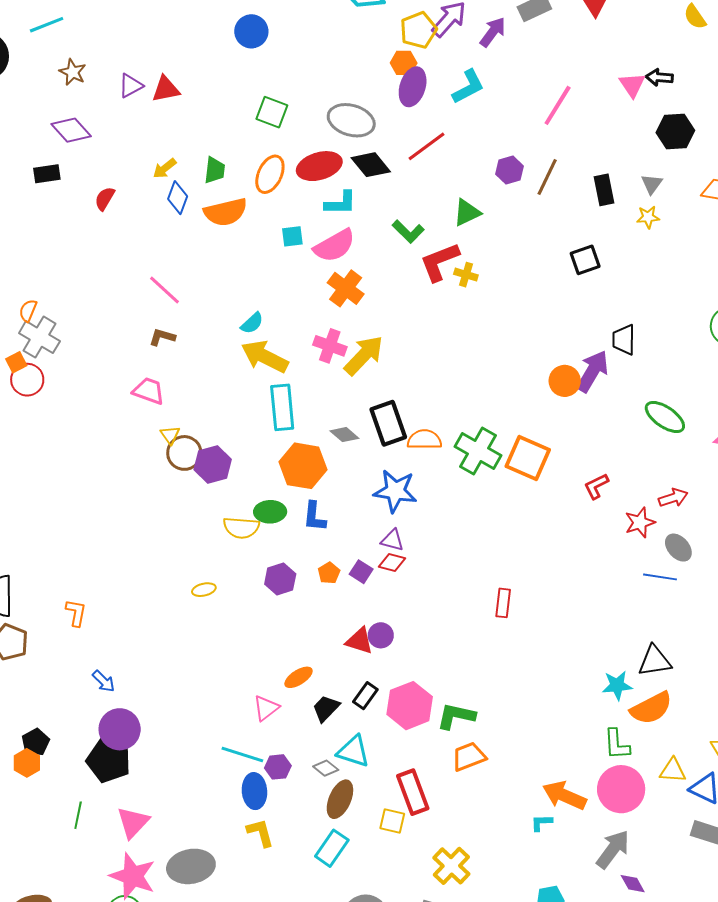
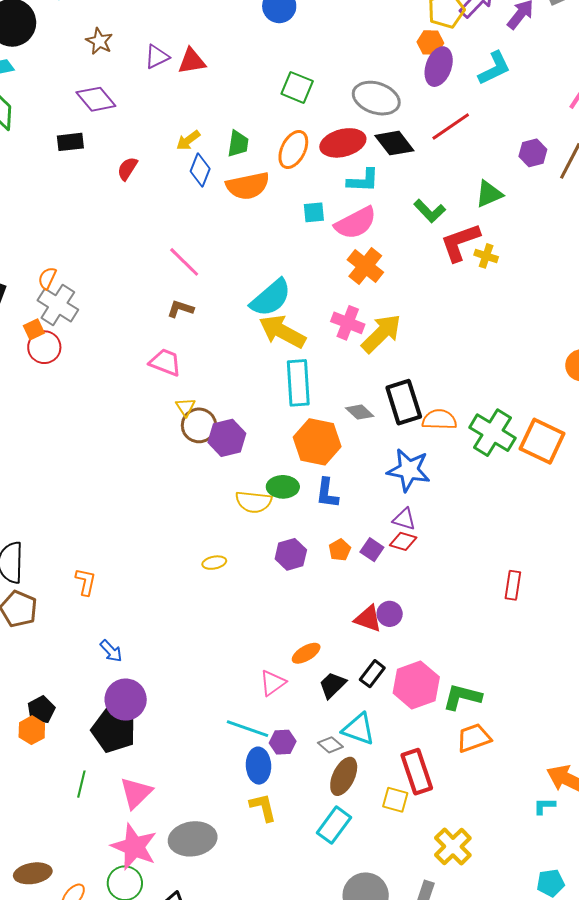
cyan semicircle: (252, 323) -> (271, 298), size x1.8

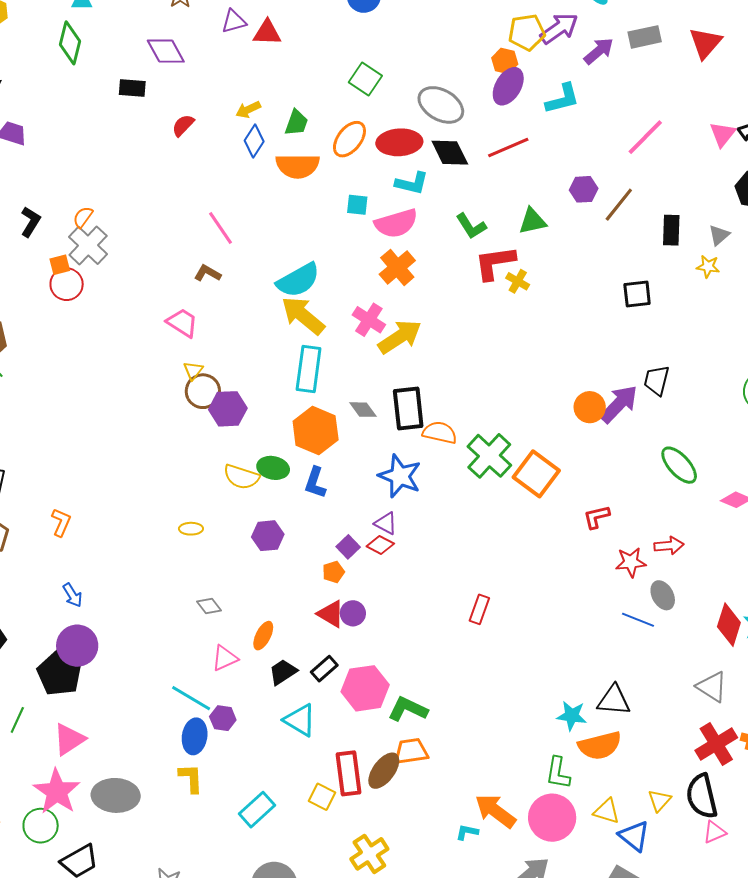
orange pentagon: (340, 550) -> (333, 572), moved
orange ellipse: (306, 653) -> (263, 636), turned -44
gray diamond: (330, 745) -> (209, 606), moved
brown ellipse: (344, 776) -> (384, 771), moved

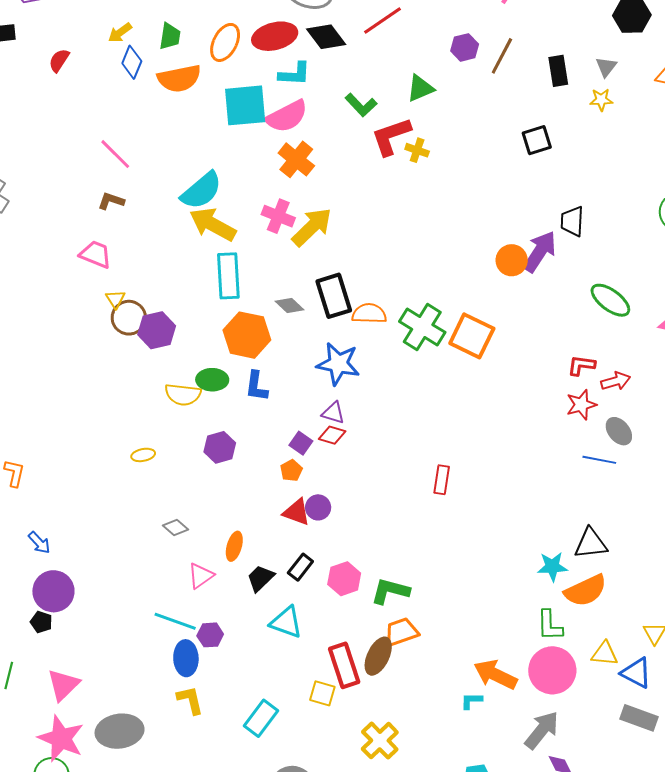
cyan square: (357, 205) -> (245, 105), size x2.0
red L-shape: (597, 517) -> (581, 365), moved, turned 32
black pentagon: (59, 674) -> (41, 622), size x0.5
pink hexagon: (365, 688) -> (344, 579), size x0.7

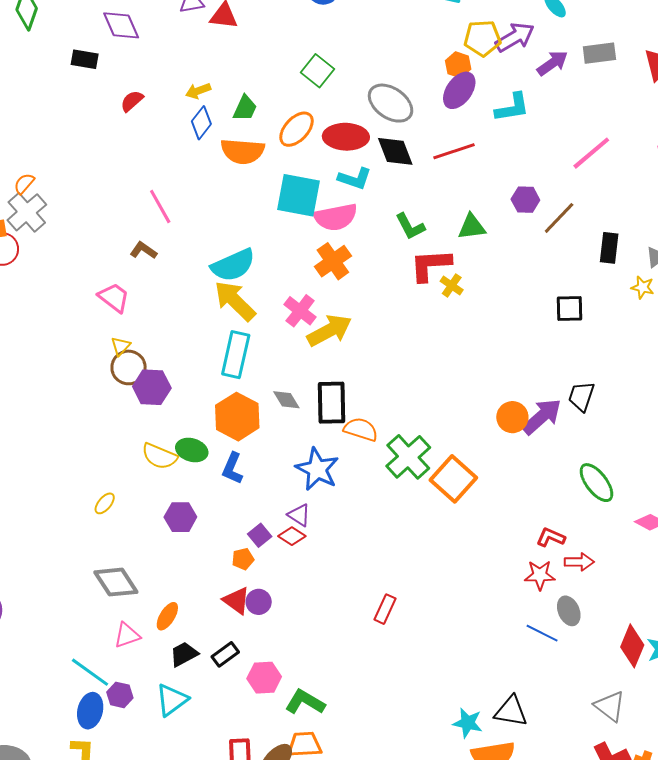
yellow ellipse: (143, 455) -> (105, 503), turned -55
gray diamond: (175, 527) -> (116, 582), size x1.8
cyan triangle: (286, 622) -> (172, 700), moved, turned 48

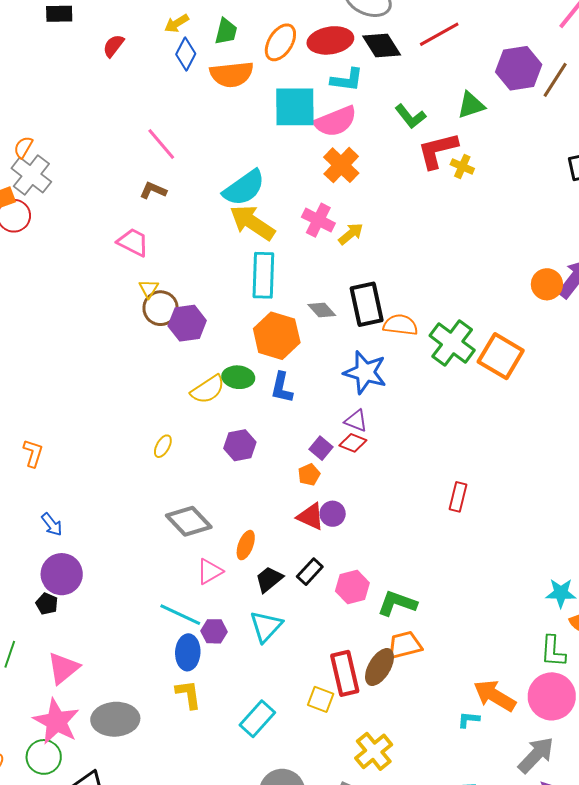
purple hexagon: (525, 200) -> (519, 68), size x1.6
yellow arrow: (329, 330) -> (351, 234), size x0.6
yellow semicircle: (159, 456) -> (208, 389), turned -45

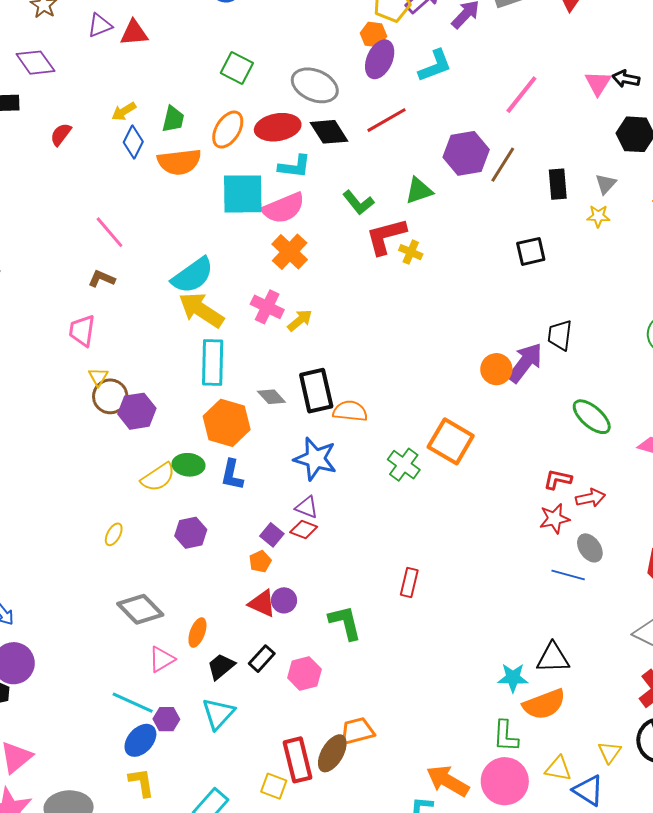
pink trapezoid: (133, 242) -> (82, 331), turned -108
green cross: (452, 343) -> (404, 465), moved, size x0.7
green L-shape: (397, 603) -> (345, 623), moved, turned 57
blue ellipse: (188, 652) -> (140, 740), turned 40

